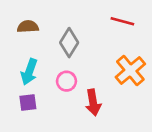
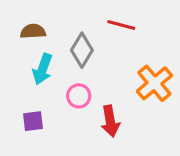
red line: (122, 21) -> (121, 25), moved
cyan arrow: (29, 72) -> (42, 69), moved

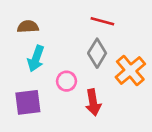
gray diamond: (82, 50) -> (97, 53), moved
purple square: (33, 121) -> (28, 102), size x1.5

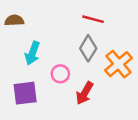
brown semicircle: (28, 27) -> (14, 20), moved
red arrow: (93, 102) -> (85, 93), turned 40

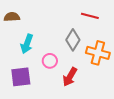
red line: (93, 19) -> (90, 16), moved
orange cross: (119, 64) -> (98, 53), turned -35

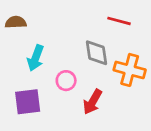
gray diamond: (73, 40) -> (97, 53), turned -40

